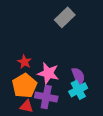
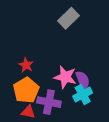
pink star: (48, 73) -> (65, 77), moved

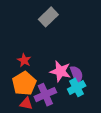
gray rectangle: (69, 18) -> (48, 17), moved
purple cross: (49, 102) -> (45, 95), turned -35

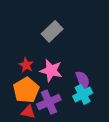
gray rectangle: (48, 17) -> (52, 31), moved
pink star: (60, 71) -> (51, 71), moved

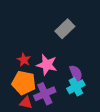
gray rectangle: (52, 31) -> (65, 29), moved
orange pentagon: (26, 90) -> (24, 83), turned -30

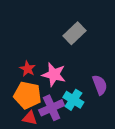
purple semicircle: (76, 74) -> (100, 85), moved
cyan cross: (76, 87) -> (73, 100), moved, turned -30

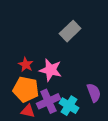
purple semicircle: (100, 85) -> (94, 93), moved
cyan cross: (73, 100) -> (69, 106), moved

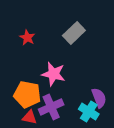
red star: (26, 65) -> (27, 38), moved
cyan cross: (69, 106) -> (89, 112), moved

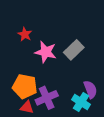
gray rectangle: (74, 33) -> (74, 50), moved
pink star: (53, 74) -> (46, 52), moved

